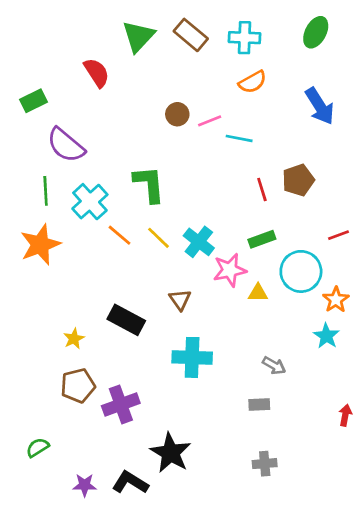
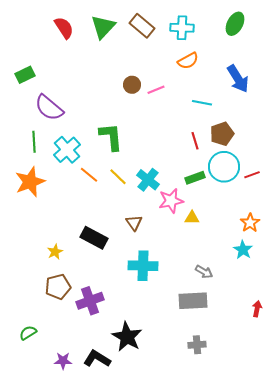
red semicircle: (97, 73) -> (64, 28), moved
cyan line: (239, 138) -> (202, 103), moved
cyan circle: (301, 271) -> (224, 167), moved
gray rectangle: (259, 404) -> (193, 301), size x1.8

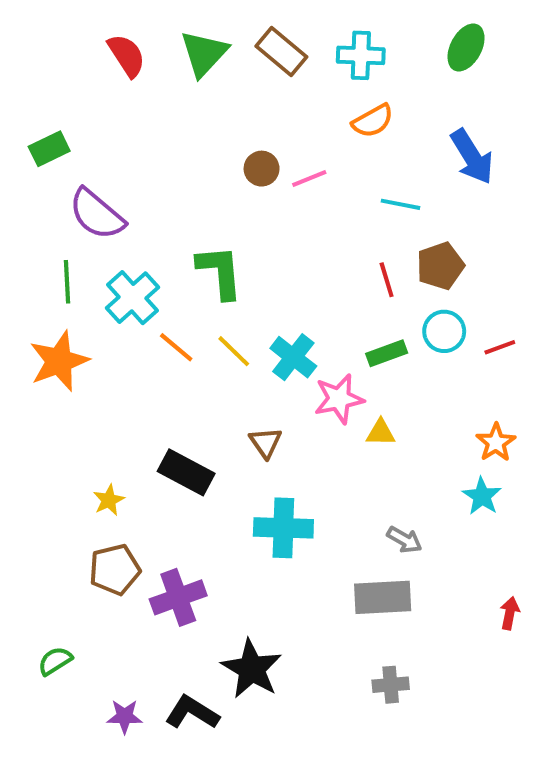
cyan circle: (224, 167) -> (444, 331), size x0.7

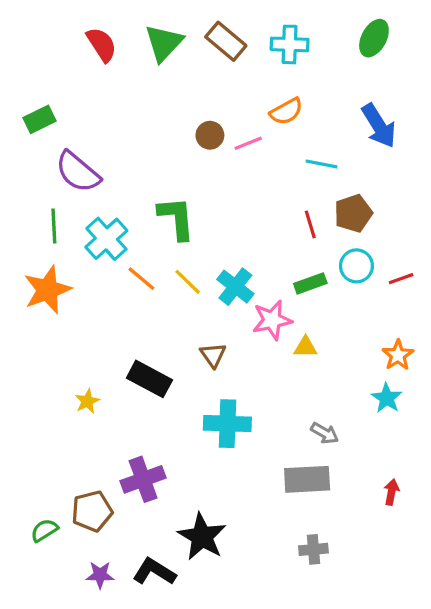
orange semicircle: (373, 121) -> (286, 111), moved
brown pentagon: (115, 570) -> (92, 511), moved
red arrow: (510, 613) -> (392, 492), moved

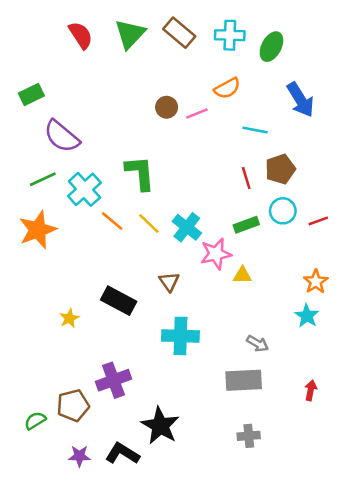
green ellipse: (374, 38) -> (271, 47), moved
green line: (54, 226) -> (43, 179), turned 68

